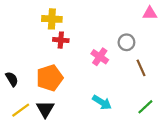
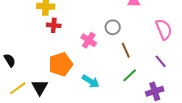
orange pentagon: (50, 78) -> (61, 64), moved
green line: (145, 107) -> (130, 75), moved

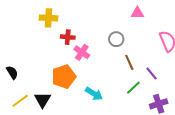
red cross: (54, 25) -> (68, 37), moved
pink cross: (89, 40) -> (82, 52), moved
purple line: (161, 61) -> (152, 73), moved

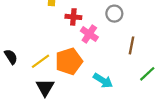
gray circle: (116, 39) -> (114, 14), moved
brown line: (129, 62) -> (131, 45), moved, turned 35
yellow line: (20, 101) -> (40, 61), moved

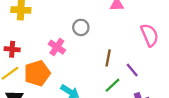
red cross: (73, 17) -> (12, 49), moved
brown line: (131, 45) -> (108, 58), moved

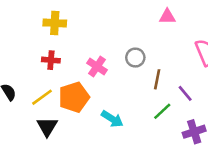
gray circle: (81, 27) -> (135, 58), moved
red cross: (12, 49) -> (51, 60), moved

